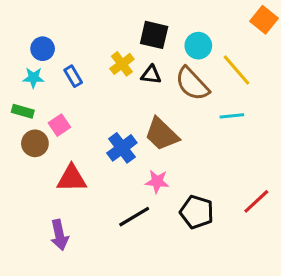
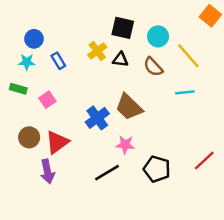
brown semicircle: (192, 84) -> (153, 67), size x0.7
brown circle: (35, 143) -> (29, 137), moved
red triangle: (72, 178) -> (57, 142), turned -35
purple arrow: (59, 235) -> (47, 171), moved

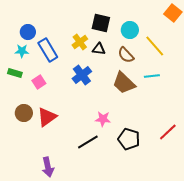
blue rectangle: (58, 61) -> (48, 50), size x1.6
brown trapezoid: (129, 107) -> (124, 83), moved
blue cross: (97, 118) -> (82, 75), moved
purple arrow: (47, 171) -> (48, 167), moved

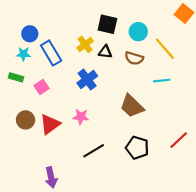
brown semicircle: (126, 55) -> (134, 58), turned -30
brown trapezoid: (124, 83) -> (132, 106), moved
pink star: (103, 119) -> (81, 117), moved

